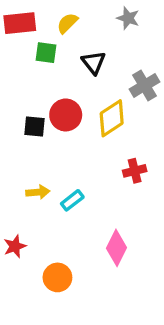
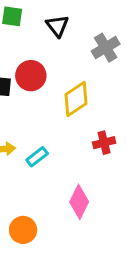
yellow diamond: (112, 118) -> (76, 99), moved
red cross: (135, 171) -> (104, 143), moved

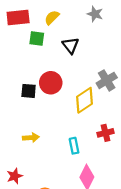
gray cross: (106, 48) -> (107, 80), moved
cyan rectangle: (37, 157) -> (74, 146), moved, turned -63

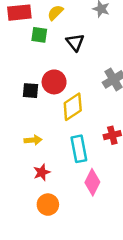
yellow diamond: (85, 100) -> (73, 107), moved
cyan rectangle: (74, 146) -> (79, 149), size x1.5
red star: (15, 176) -> (42, 172), moved

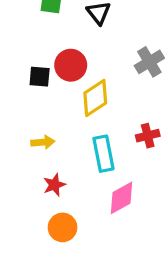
pink diamond: (92, 182) -> (122, 198), turned 35

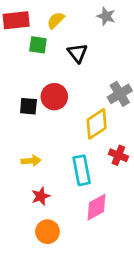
yellow diamond: (95, 98) -> (97, 124), moved
red cross: (148, 136) -> (118, 155), turned 36

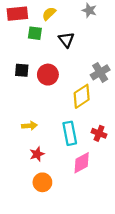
black square: (28, 106) -> (22, 70), moved
red cross: (118, 155) -> (99, 133), moved

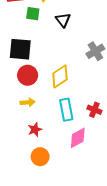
black square: (22, 70) -> (20, 49), size x1.6
red circle: (48, 75) -> (28, 75), moved
yellow diamond: (82, 96) -> (60, 76), moved

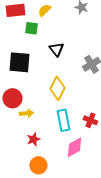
black triangle: (63, 20) -> (56, 49), moved
red circle: (28, 75) -> (12, 98), moved
yellow diamond: (60, 76) -> (57, 88), turned -30

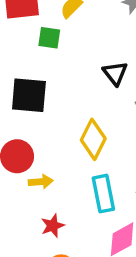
black triangle: (56, 49) -> (115, 73), moved

